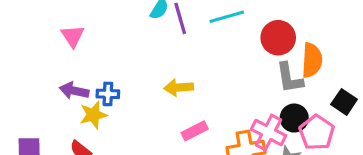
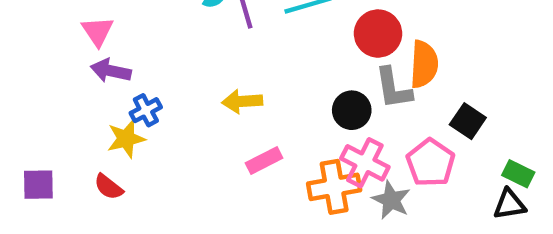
purple arrow: (74, 91) -> (111, 71), moved
blue cross: (108, 94) -> (146, 110), turned -30
black circle: (294, 118) -> (352, 110), moved

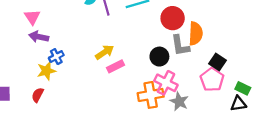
yellow arrow: (242, 101) -> (105, 52), turned 150
pink rectangle: (264, 161) -> (116, 66), moved
pink pentagon: (431, 163) -> (212, 80), moved
red semicircle: (109, 187) -> (38, 95), turned 80

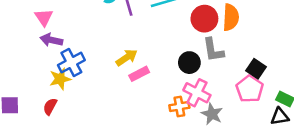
orange semicircle: (196, 33) -> (231, 17), moved
blue cross: (56, 57) -> (71, 63), size x1.5
orange cross: (151, 95) -> (179, 106), size x0.7

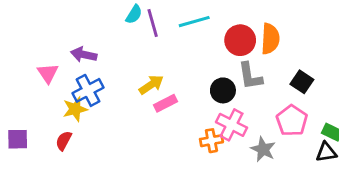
pink triangle: (44, 17) -> (48, 73), moved
purple arrow: (51, 40) -> (84, 55), moved
black square: (256, 69) -> (302, 82), moved
gray star: (212, 114) -> (263, 149), moved

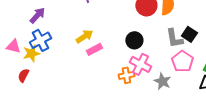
purple arrow: (84, 55) -> (37, 15), turned 120
pink triangle: (48, 73) -> (13, 46), moved, turned -42
gray L-shape: (250, 76) -> (174, 38), moved

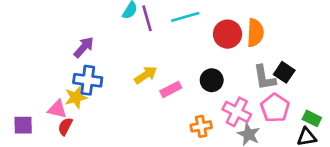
blue cross: (40, 40) -> (88, 80), turned 35
pink triangle: (13, 46) -> (57, 109), moved
pink rectangle: (94, 49) -> (171, 89), moved
pink cross: (140, 64) -> (237, 112), moved

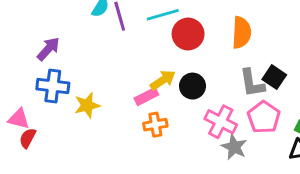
red circle: (228, 34) -> (188, 34), moved
yellow arrow: (146, 75) -> (163, 80), moved
yellow star: (76, 97) -> (87, 105), moved
orange cross: (201, 126) -> (155, 125), moved

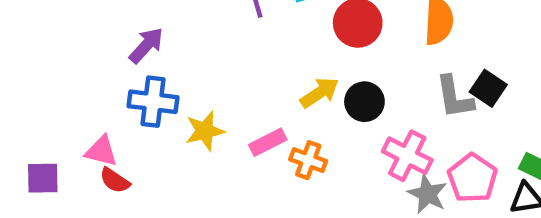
pink rectangle: (146, 96) -> (268, 142), moved
pink pentagon: (264, 117) -> (472, 178), moved
orange cross: (155, 125) -> (308, 160), turned 30
red semicircle: (28, 138) -> (115, 180), turned -84

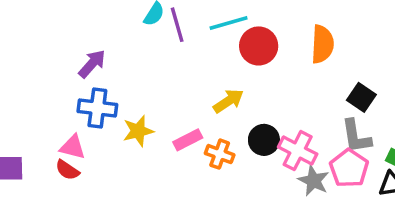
gray L-shape: (454, 97) -> (356, 136), moved
black circle: (364, 102) -> (264, 140), moved
pink triangle: (101, 151) -> (73, 147), moved

